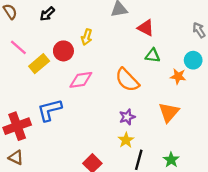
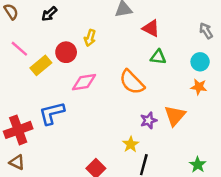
orange star: (178, 76) -> (199, 87), moved
purple star: (127, 117) -> (149, 120), moved
green star: (171, 160) -> (198, 165), moved

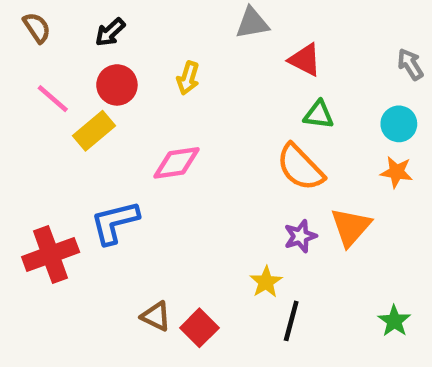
red circle: (66, 52) -> (117, 85), moved
orange semicircle: (132, 82) -> (300, 167), moved
brown triangle: (17, 162) -> (156, 316), moved

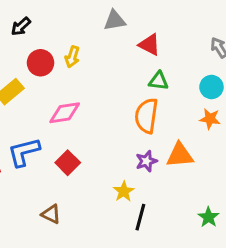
red circle: (117, 85) -> (40, 63), moved
orange semicircle: (300, 167) -> (146, 116), turned 52
orange triangle: (351, 227) -> (180, 155), turned 44
red square: (199, 328) -> (68, 163), moved

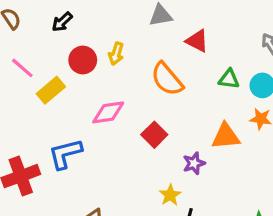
green triangle: (159, 81) -> (229, 79), moved
orange semicircle: (146, 116) -> (167, 79), moved, turned -48
orange triangle: (180, 155) -> (226, 136), moved
red square: (68, 163) -> (154, 135), moved

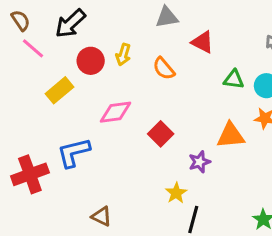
black arrow: (62, 22) -> (70, 23), size x1.5
pink line: (22, 68) -> (33, 48), moved
orange semicircle: (167, 79) -> (164, 69), moved, size x0.7

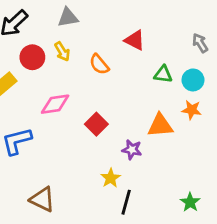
gray triangle: (167, 17) -> (68, 17), moved
yellow arrow: (123, 55) -> (62, 52), turned -48
purple star: (199, 162) -> (132, 150), turned 30
brown triangle: (102, 216) -> (42, 199), size x1.4

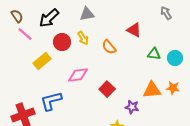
gray arrow: (200, 43) -> (166, 13), moved
orange star: (192, 110) -> (173, 88), moved

